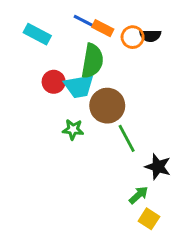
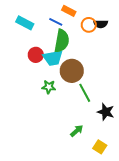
blue line: (83, 21) -> (56, 22), moved
orange rectangle: (103, 28) -> (69, 11), moved
green arrow: (139, 195) -> (77, 131), moved

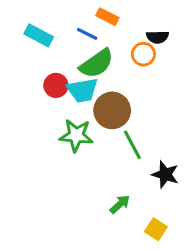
orange circle: (89, 25) -> (143, 54), moved
green semicircle: (62, 41) -> (97, 64), turned 45
green star: (49, 87) -> (76, 135), size x1.5

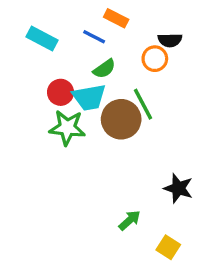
green semicircle: (97, 64) -> (104, 69), size x0.6
green star: (76, 135) -> (67, 128), moved
green line: (132, 145) -> (143, 104), moved

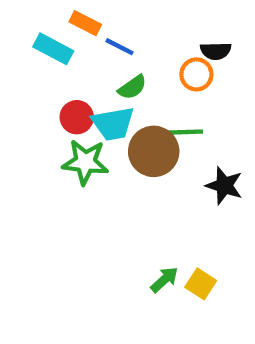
orange rectangle: (116, 18) -> (85, 23), moved
green line: (143, 104) -> (181, 132), turned -64
black star: (178, 188) -> (224, 186), moved
yellow square: (168, 247) -> (201, 284), moved

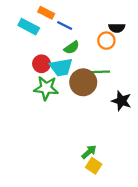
yellow square: (201, 284) -> (94, 166), moved

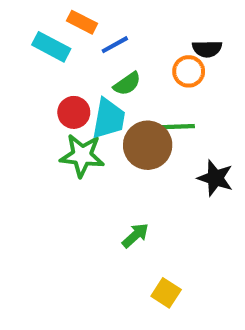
blue line: (65, 26) -> (115, 45), turned -56
cyan trapezoid: (61, 67) -> (109, 119), turned -70
green arrow: (89, 152) -> (135, 235), moved

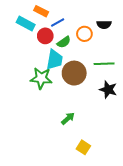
orange circle: (189, 71) -> (84, 34), moved
red circle: (74, 112) -> (45, 36), moved
green line: (174, 127) -> (104, 64), moved

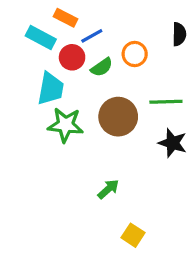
black semicircle: (104, 25) -> (179, 34), moved, turned -88
cyan trapezoid: (55, 60) -> (51, 89), moved

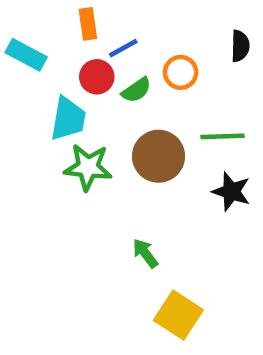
orange rectangle: (65, 18) -> (88, 24), turned 55
cyan rectangle: (41, 38) -> (26, 55), moved
green arrow: (108, 189) -> (145, 253), turned -85
yellow square: (133, 235) -> (178, 315), size x1.5

